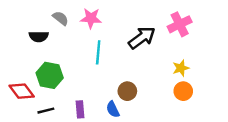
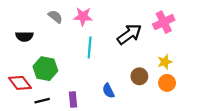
black semicircle: (39, 36) -> (24, 36), moved
brown circle: (127, 91) -> (139, 76), moved
blue semicircle: (113, 109) -> (108, 91), moved

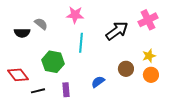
gray semicircle: (55, 17) -> (41, 24), moved
green hexagon: (45, 69) -> (53, 62), moved
blue semicircle: (108, 91) -> (98, 82), turned 80

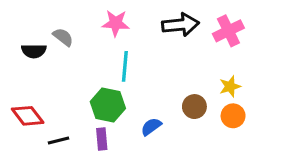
black arrow: (117, 31) -> (181, 25), moved, turned 30
green hexagon: (53, 62) -> (108, 105), moved

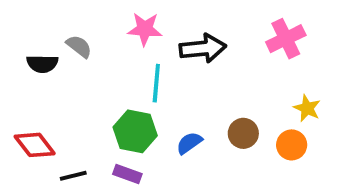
black arrow: (181, 25) -> (203, 48), moved
yellow star: (230, 86) -> (307, 108), moved, turned -30
blue semicircle: (151, 127) -> (189, 143), moved
purple rectangle: (102, 139) -> (127, 174), turned -65

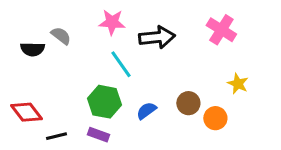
pink cross: (286, 39) -> (221, 30), turned -32
cyan line: (156, 83) -> (121, 64), turned -40
orange circle: (292, 145) -> (215, 118), moved

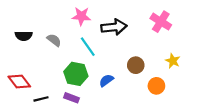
gray semicircle: (61, 36) -> (54, 40), moved
brown circle: (188, 103) -> (136, 65), moved

